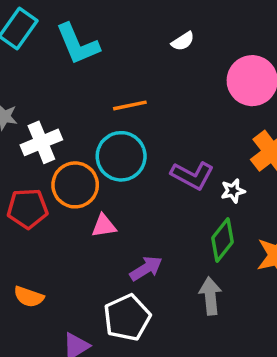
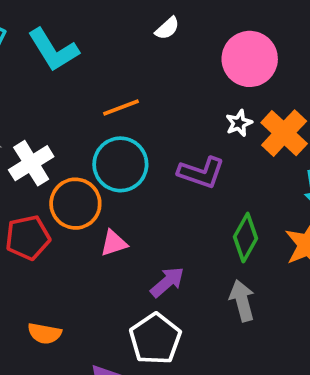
white star: (233, 191) -> (239, 123), moved

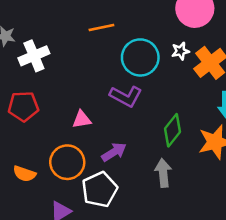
cyan circle: (120, 164) -> (140, 57), moved
purple L-shape: (201, 173) -> (126, 96), moved
orange circle: (75, 204) -> (67, 162), moved

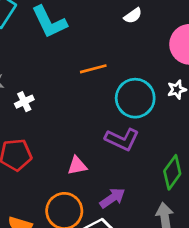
white cross: (34, 56) -> (24, 102), size x0.6

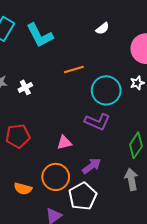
white cross: (24, 102) -> (25, 87), moved

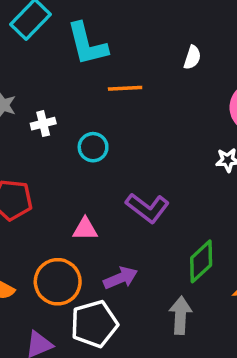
white semicircle: (102, 28) -> (192, 57), turned -48
orange line: (74, 69) -> (125, 88), moved
cyan circle: (106, 90) -> (93, 147), moved, size x0.6

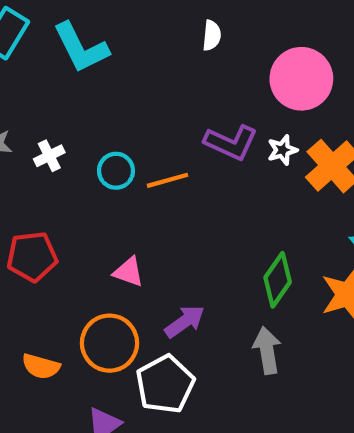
orange line: (125, 88) -> (167, 180), moved
purple L-shape: (147, 208) -> (231, 142), moved
pink triangle: (85, 229) -> (129, 272), turned 32

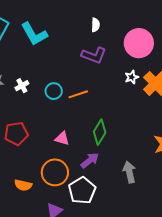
purple L-shape: (231, 142) -> (94, 55), moved
green diamond: (278, 280) -> (100, 132), moved

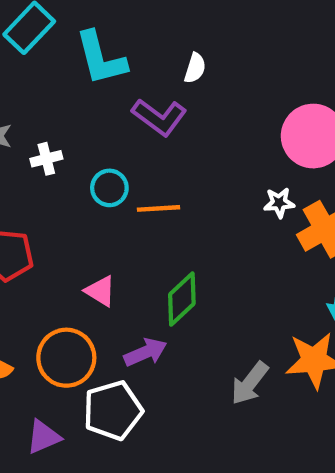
white semicircle: (95, 25) -> (195, 68), moved
purple L-shape: (94, 55) -> (159, 117), moved
gray arrow: (129, 172) -> (250, 383), moved, turned -145

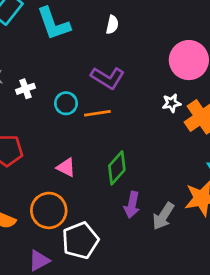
purple L-shape: (159, 117) -> (108, 78), moved
purple arrow: (146, 352) -> (132, 205), moved, turned 130

